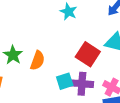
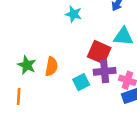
purple cross: (82, 84) -> (105, 71), moved

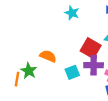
green star: (27, 65) -> (29, 71), moved
orange semicircle: (51, 66) -> (48, 56), turned -84

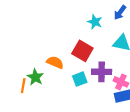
cyan star: (72, 13) -> (95, 22), moved
red square: (91, 48) -> (82, 51), moved

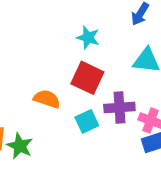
cyan star: (95, 22) -> (88, 38), moved
green star: (35, 77) -> (20, 146), moved

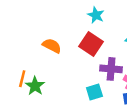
orange semicircle: (47, 99) -> (52, 46), moved
cyan square: (87, 121) -> (94, 92), moved

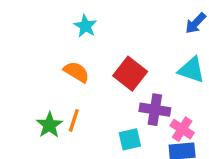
cyan star: (96, 15) -> (85, 26), moved
orange line: (22, 79) -> (74, 120), moved

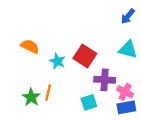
cyan star: (85, 26) -> (57, 61), moved
orange semicircle: (76, 72) -> (30, 46), moved

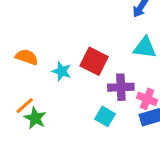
orange line: (48, 93) -> (25, 106), moved, turned 42
cyan square: (89, 102) -> (105, 116), turned -35

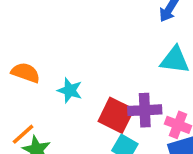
red square: (94, 61) -> (116, 115), moved

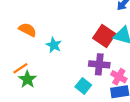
red square: (116, 115) -> (104, 36), moved

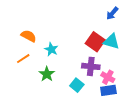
orange line: (20, 68) -> (23, 59), moved
green star: (27, 79) -> (47, 74), moved

